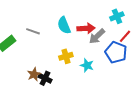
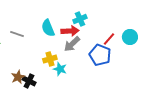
cyan cross: (117, 16) -> (80, 19), moved
gray arrow: (97, 36) -> (72, 44), moved
cyan star: (87, 65) -> (60, 69), moved

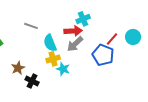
cyan semicircle: (48, 28) -> (50, 43), moved
gray line: (17, 34) -> (31, 26), moved
brown star: (18, 77) -> (18, 68), moved

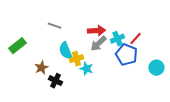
cyan cross: (83, 19) -> (117, 39), moved
cyan circle: (133, 37) -> (156, 68), moved
cyan semicircle: (50, 43) -> (65, 51), moved

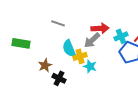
gray arrow: (98, 44) -> (92, 40), moved
green rectangle: (17, 46) -> (21, 43), turned 48

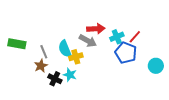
gray line: (58, 23) -> (44, 52), moved, turned 48
gray arrow: (92, 40) -> (88, 41), turned -108
cyan star: (90, 66) -> (70, 75), moved

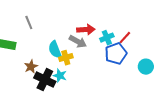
gray line: (44, 52) -> (29, 23), moved
blue pentagon: (126, 53) -> (116, 54), turned 30
black cross: (55, 79) -> (45, 80), size x1.5

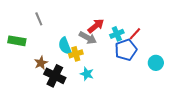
red arrow: (86, 30) -> (96, 26), turned -36
cyan star: (60, 76) -> (87, 74), moved

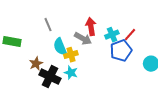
gray line: (39, 19) -> (48, 25), moved
red arrow: (96, 26) -> (91, 27), turned -60
cyan star: (87, 74) -> (71, 73), moved

